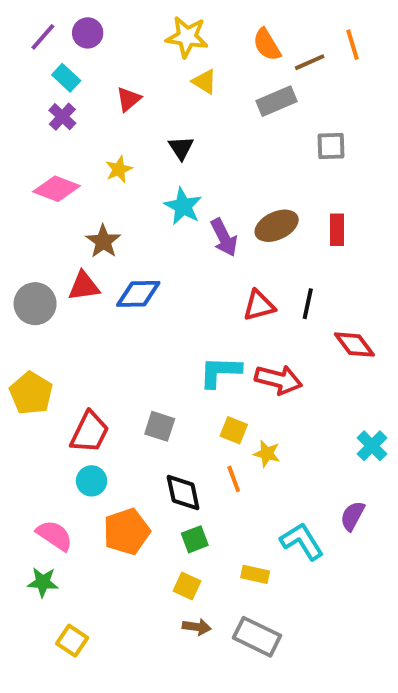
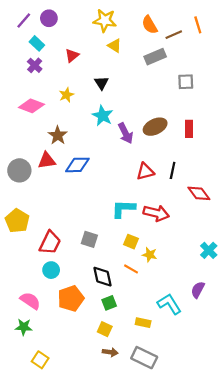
orange line: (234, 479) -> (131, 269), turned -40

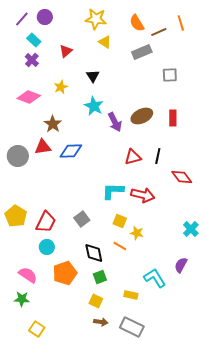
yellow pentagon: (17, 221) -> (16, 216), moved
gray square: (89, 239) -> (82, 219), turned 35

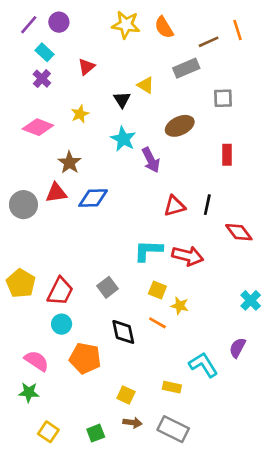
orange semicircle: (137, 23) -> (164, 27), moved
yellow triangle: (105, 42) -> (146, 85), moved
brown ellipse: (142, 116) -> (180, 126), moved
orange pentagon: (65, 273) -> (85, 358), turned 30
green square: (100, 277) -> (96, 433), moved

